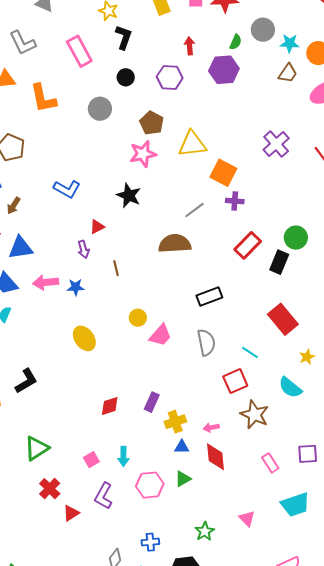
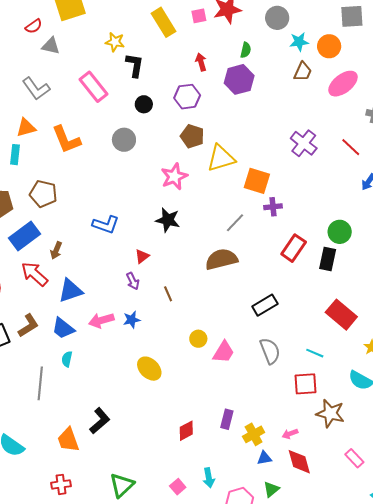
gray circle: (263, 30) -> (277, 18), moved
brown pentagon: (152, 123) -> (192, 136), moved
red square: (235, 381) -> (305, 384), turned 30

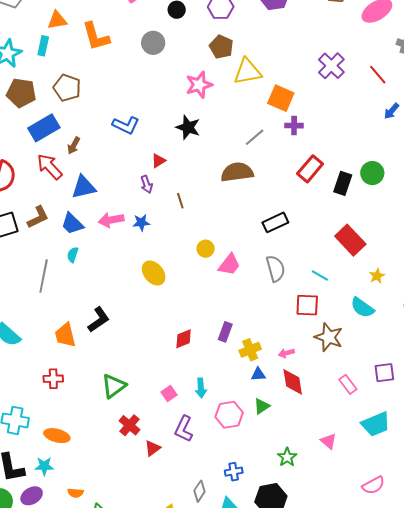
green circle: (340, 232) -> (372, 173), moved

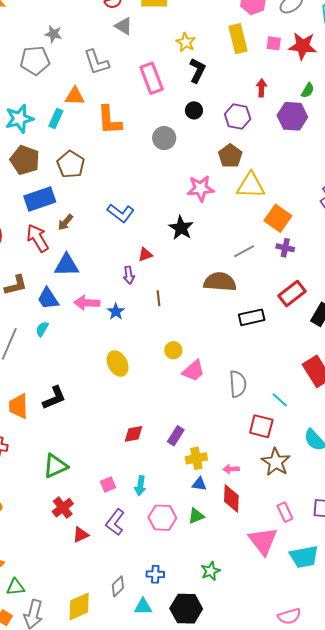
black rectangle: (275, 222) -> (252, 317), moved
blue star: (141, 223) -> (116, 312), turned 30
pink triangle: (328, 441) -> (263, 541), moved, size x1.8

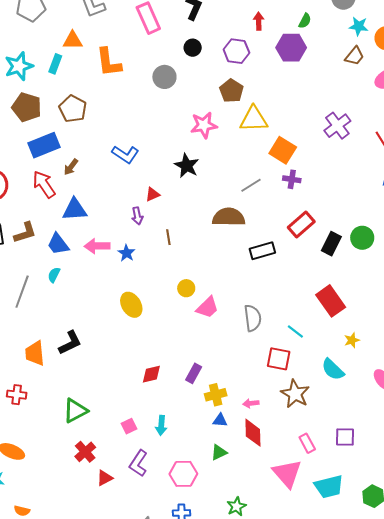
pink hexagon: (162, 518) -> (183, 474), moved

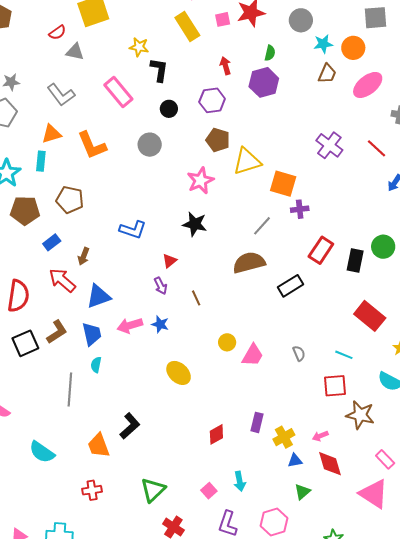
blue rectangle: (44, 145) -> (52, 242), size x0.6
blue trapezoid: (58, 244) -> (92, 334), turned -140
gray semicircle: (253, 318) -> (299, 353), size x0.6

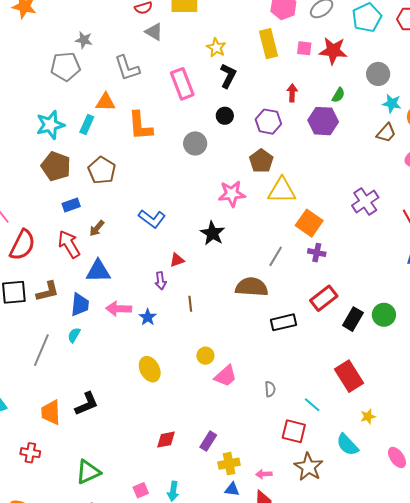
gray line: (262, 226) -> (276, 256), turned -30

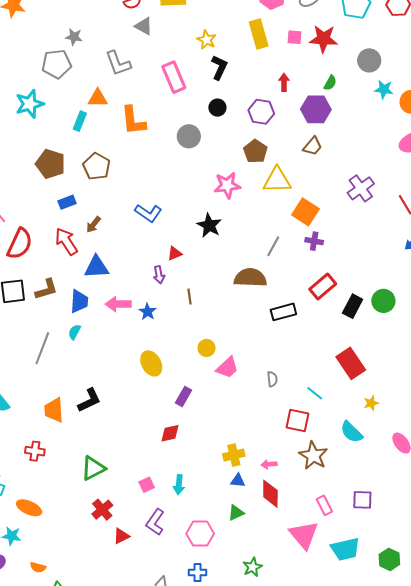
cyan star: (50, 125) -> (30, 104), moved
brown trapezoid: (386, 133) -> (313, 146), moved
purple rectangle: (208, 441) -> (183, 397), moved

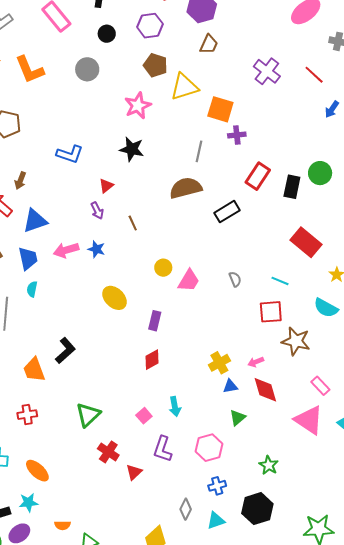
orange ellipse: (29, 508) -> (37, 471), turned 35

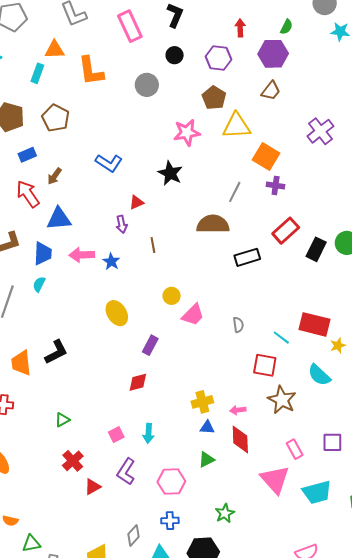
red rectangle: (306, 242) -> (315, 324), moved, turned -40
green triangle: (88, 415) -> (62, 420), size x0.6

